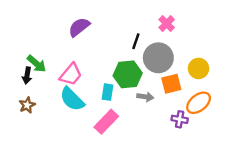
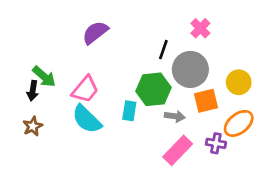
pink rectangle: (106, 122) -> (178, 150), moved

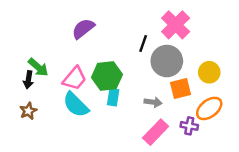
pink cross: (200, 28) -> (176, 25), size x1.6
green hexagon: (153, 89) -> (107, 76), moved

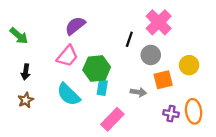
gray circle: (167, 61) -> (151, 55), size x0.7
green arrow: (38, 67) -> (19, 36), moved
pink trapezoid: (74, 78) -> (67, 56), moved
orange ellipse: (209, 108) -> (194, 111), moved, turned -60
pink rectangle: (156, 132) -> (112, 119), moved

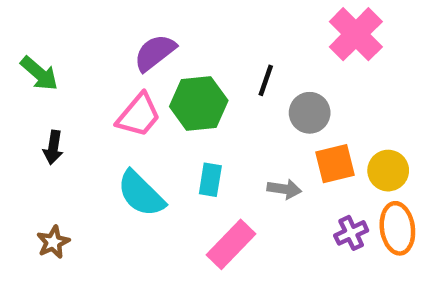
pink cross: (159, 22) -> (356, 34), moved
yellow circle: (189, 65) -> (388, 171), moved
green hexagon: (97, 68) -> (199, 104), moved
brown star: (26, 100) -> (53, 242), moved
purple cross: (171, 114) -> (351, 233), turned -35

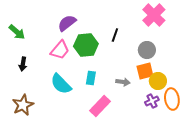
gray circle: (310, 113) -> (147, 50), moved
yellow circle: (388, 171) -> (158, 81), moved
brown star: (53, 242) -> (23, 105), size x1.5

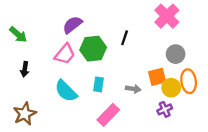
gray circle: (147, 50) -> (176, 54), moved
orange ellipse: (172, 99) -> (189, 81), moved

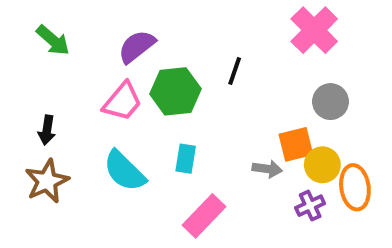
green arrow: (18, 35) -> (53, 40), moved
orange ellipse: (189, 81) -> (355, 187), moved
gray arrow: (133, 89) -> (267, 169), moved
brown star: (25, 114) -> (47, 181), moved

